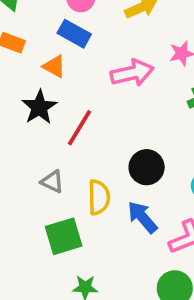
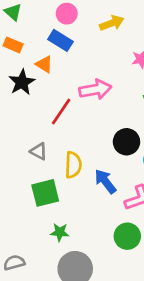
pink arrow: (132, 73) -> (95, 89), moved
black star: (39, 107) -> (22, 82), moved
black circle: (147, 167) -> (126, 142), moved

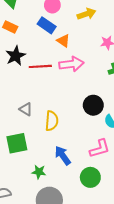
orange triangle: (44, 64) -> (63, 41), moved
red line: (61, 112) -> (40, 66), moved, turned 50
blue arrow: (105, 181) -> (63, 155), moved
green square: (45, 193) -> (17, 143), moved

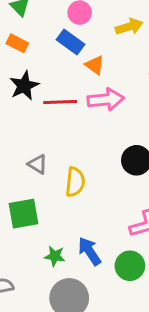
blue arrow: (63, 155) -> (90, 251), moved

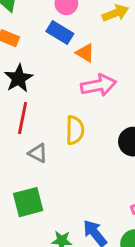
red line: (60, 102) -> (23, 118), moved, turned -72
yellow semicircle: (75, 182) -> (75, 130), moved

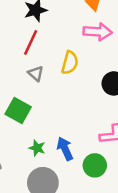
green square: (28, 202) -> (18, 111), turned 30

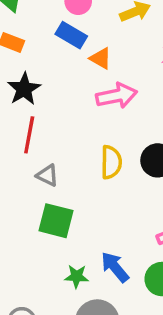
yellow semicircle: (70, 63) -> (111, 162), moved
green square: (18, 111) -> (56, 221), moved

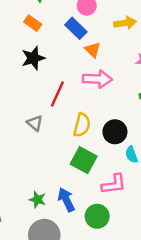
red line: (29, 135) -> (57, 94), moved
green square: (56, 221) -> (84, 160), moved

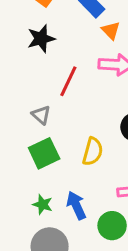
yellow semicircle: (82, 125) -> (93, 152), moved
green square: (84, 160) -> (44, 153), moved, turned 35

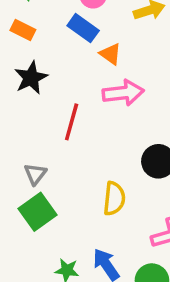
gray triangle: (41, 115) -> (35, 174), moved, turned 36
green square: (44, 153) -> (37, 212), moved

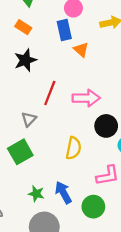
blue rectangle: (83, 28) -> (64, 30), turned 36
pink arrow: (123, 93) -> (86, 98), moved
gray triangle: (35, 174) -> (29, 119), moved

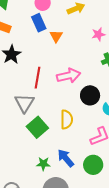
orange triangle: (81, 50) -> (56, 36), turned 32
gray triangle: (29, 119) -> (24, 103), size x1.5
green square: (20, 152) -> (37, 127), moved

